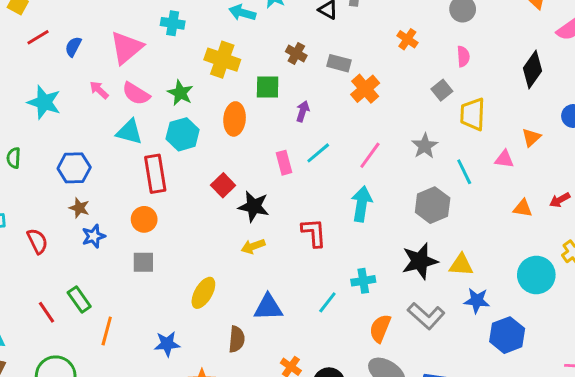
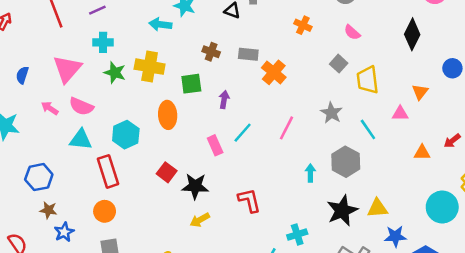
pink semicircle: (463, 56) -> (352, 32), turned 144
green star: (180, 93) -> (115, 73), moved
cyan arrow: (362, 204) -> (310, 173), moved, size x0.6

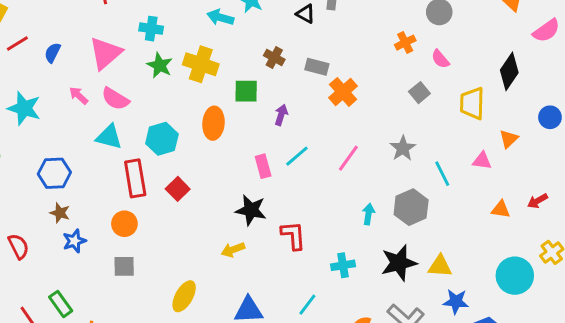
orange cross: (303, 25) -> (405, 43), moved, turned 30
yellow trapezoid: (368, 80) -> (472, 103), moved
red square: (167, 172) -> (178, 189), moved
black star: (195, 186) -> (251, 210), moved
cyan cross: (297, 234) -> (343, 265), moved

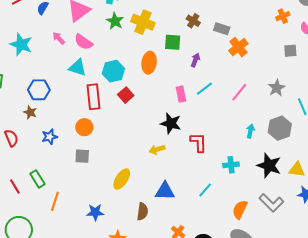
gray square: (419, 93) -> (290, 51), turned 32
red square: (178, 189) -> (126, 95), moved
brown star: (60, 213) -> (30, 112), moved
black star: (399, 263) -> (269, 166), turned 30

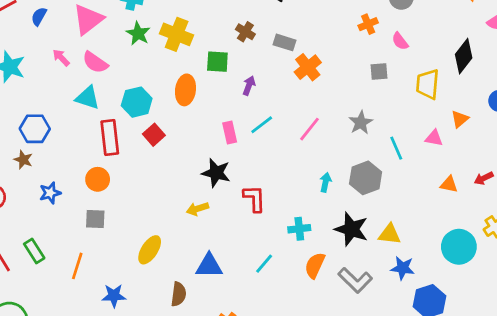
orange line: (55, 201) -> (77, 266), moved
orange semicircle: (240, 210) -> (315, 265), moved

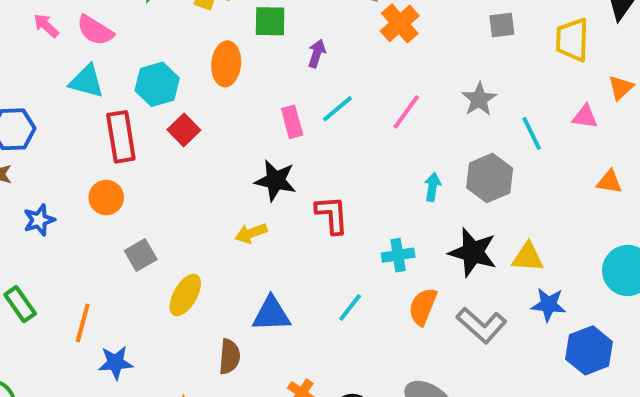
gray square: (95, 219) -> (141, 255), moved, turned -30
blue star: (114, 296) -> (115, 363), moved

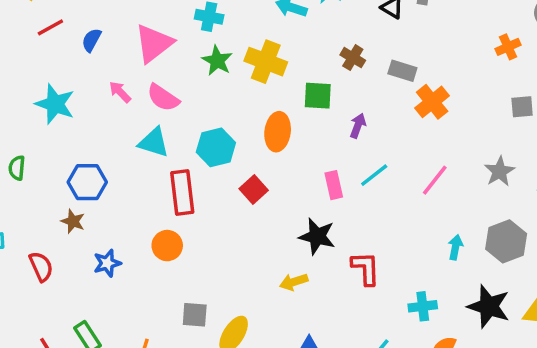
red square: (184, 130) -> (254, 189), moved
gray square: (141, 255) -> (195, 315), moved, turned 32

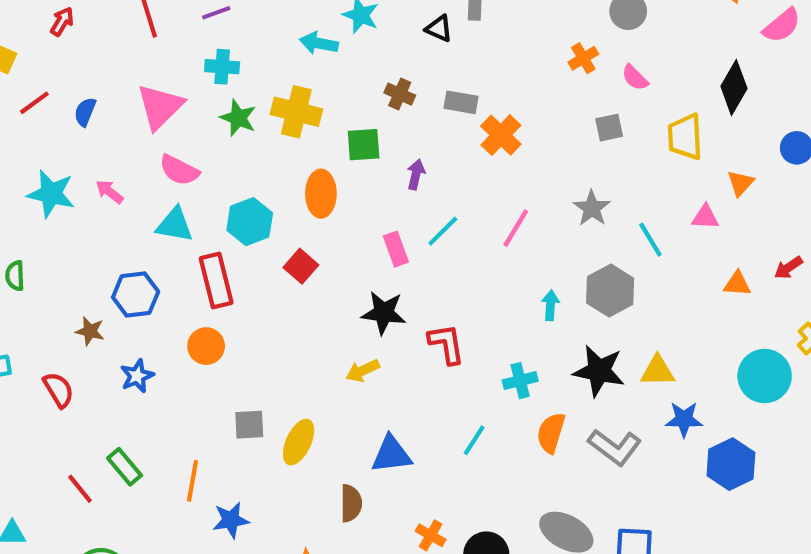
pink arrow: (120, 92) -> (110, 192), moved
blue hexagon: (87, 182) -> (136, 294), moved

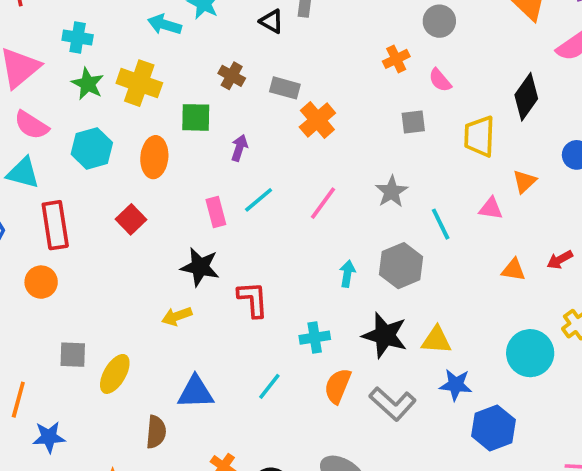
cyan hexagon: (250, 222) -> (92, 148), moved

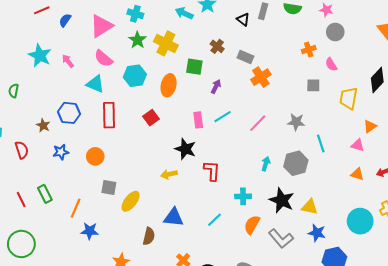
gray star: (392, 192) -> (296, 122), turned 30
pink triangle: (491, 208) -> (358, 145), moved
orange circle: (41, 282) -> (95, 156), moved

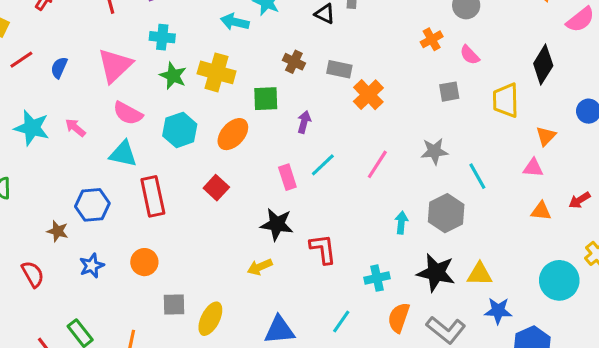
orange ellipse: (169, 85) -> (233, 134), turned 40

